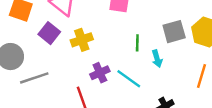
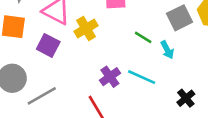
yellow cross: (82, 40) -> (86, 28), moved
green line: (137, 43) -> (143, 37), turned -49

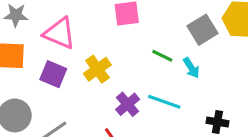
yellow cross: (86, 28) -> (97, 69), moved
black cross: (186, 98) -> (217, 122), turned -36

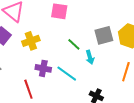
purple cross: (128, 104) -> (43, 68), turned 35

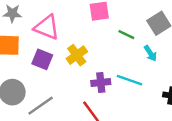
green line: (74, 44) -> (126, 35), moved

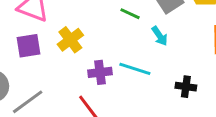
purple square: (42, 59) -> (28, 46), turned -30

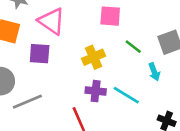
yellow cross: (70, 40) -> (94, 57), moved

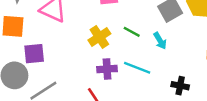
green line: (133, 47) -> (132, 32), moved
purple square: (40, 54) -> (34, 54), moved

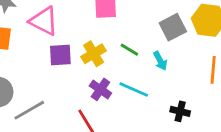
purple square: (34, 54) -> (60, 55), moved
purple cross: (107, 69) -> (100, 89), turned 36

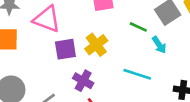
green line: (129, 50) -> (138, 27), moved
purple cross: (100, 89) -> (83, 81), moved

